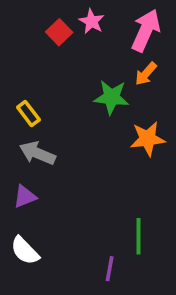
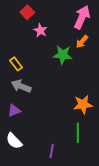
pink star: (92, 21) -> (40, 30), moved
red square: (59, 32) -> (27, 12), moved
orange star: (148, 139) -> (83, 104), moved
purple line: (110, 269) -> (52, 151), moved

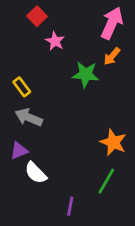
orange star: (83, 104) -> (113, 142), turned 30
green line: (78, 133) -> (106, 181), turned 30
white semicircle: (14, 141) -> (36, 173), moved

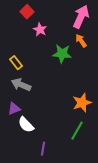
orange arrow: (112, 56) -> (81, 41), turned 104
orange star: (113, 142) -> (82, 103), turned 30
purple line: (70, 206) -> (43, 149), moved

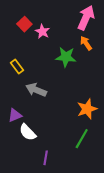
red square: (27, 12) -> (24, 24), moved
gray arrow: (21, 85) -> (36, 90), moved

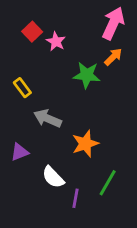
orange arrow: (86, 43) -> (113, 57), turned 80
orange star: (87, 109) -> (85, 144), moved
white semicircle: (28, 132) -> (53, 177), moved
purple line: (46, 158) -> (75, 198), moved

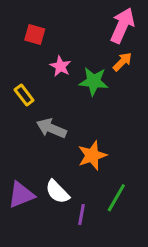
red square: (32, 32) -> (35, 34), turned -30
pink star: (56, 41) -> (60, 66), moved
purple triangle: (20, 152) -> (21, 195), moved, size x1.4

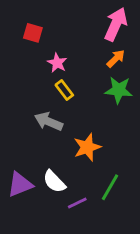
green star: (94, 81) -> (119, 90), moved
yellow rectangle: (24, 95) -> (64, 90), moved
purple line: (82, 214) -> (77, 203), turned 54

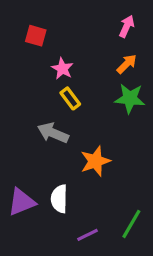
pink arrow: (116, 24) -> (127, 26), size x0.6
white semicircle: (54, 182) -> (59, 199), turned 45
green line: (110, 187) -> (131, 224), moved
purple line: (77, 203) -> (87, 235), moved

